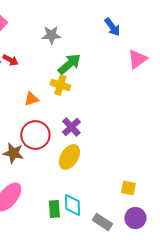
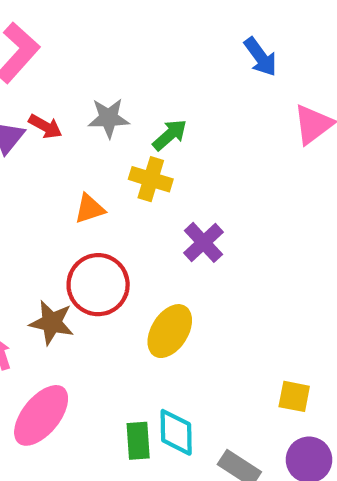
gray star: (51, 35) -> (109, 118), moved
green arrow: (69, 64) -> (170, 135), size x0.7
purple cross: (71, 127) -> (204, 242), moved

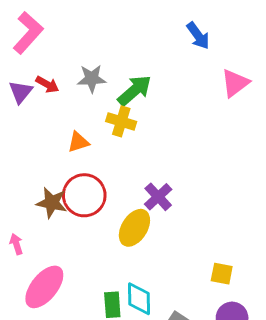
green arrow: (170, 135) -> (134, 90), size x1.4
purple cross: (204, 242) -> (158, 197), moved
brown star: (52, 323) -> (52, 203), moved

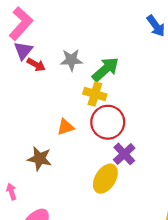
purple triangle: (21, 92) -> (23, 51), moved
orange triangle: (78, 142) -> (65, 127), moved
red circle: (84, 195) -> (108, 122), moved

